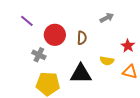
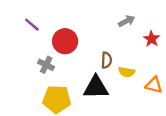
brown semicircle: (82, 38) -> (106, 60), moved
red star: (128, 46) -> (151, 39), moved

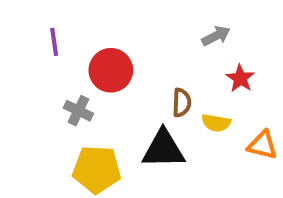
purple line: (32, 25) -> (54, 42), turned 42
red star: (151, 39) -> (240, 78), moved

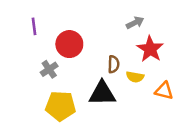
red star: (240, 78) -> (150, 49), size x1.5
gray cross: (78, 111) -> (49, 69), turned 30

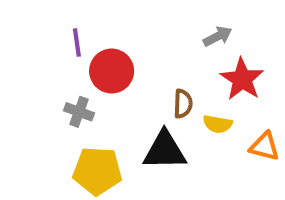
purple line: (34, 26) -> (77, 42), moved
gray cross: (49, 69) -> (79, 112), turned -36

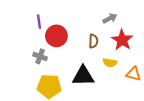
brown semicircle: (183, 104) -> (93, 41), moved

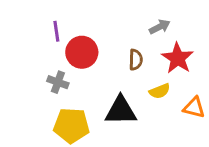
yellow semicircle: (110, 63) -> (160, 91), turned -32

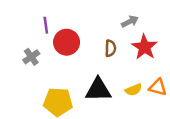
gray cross: (58, 82) -> (31, 57), moved, turned 35
yellow semicircle: (160, 91) -> (134, 90), moved

